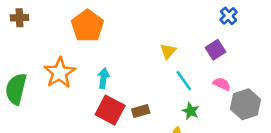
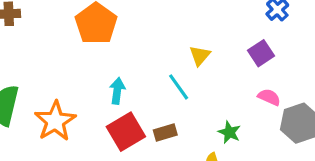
orange star: (60, 73) -> (55, 121), moved
cyan line: (184, 81) -> (179, 87), moved
red square: (110, 110) -> (126, 132), turned 32

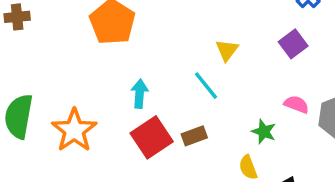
pink semicircle: (269, 97) -> (296, 104), moved

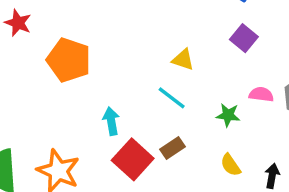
yellow triangle: (227, 50) -> (183, 60), turned -35
green star: (264, 132) -> (228, 115), moved

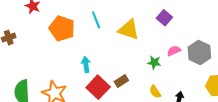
yellow triangle: (183, 60) -> (129, 30), size x1.6
pink semicircle: (261, 94) -> (174, 51), turned -32
cyan line: (172, 98) -> (96, 20), moved, turned 30

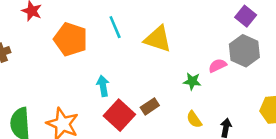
purple square: (164, 18) -> (246, 16), moved
gray hexagon: (199, 52) -> (244, 51), moved

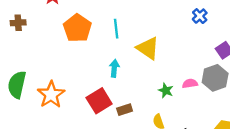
cyan arrow: (103, 86) -> (114, 68), moved
brown rectangle: (150, 106) -> (125, 110), moved

